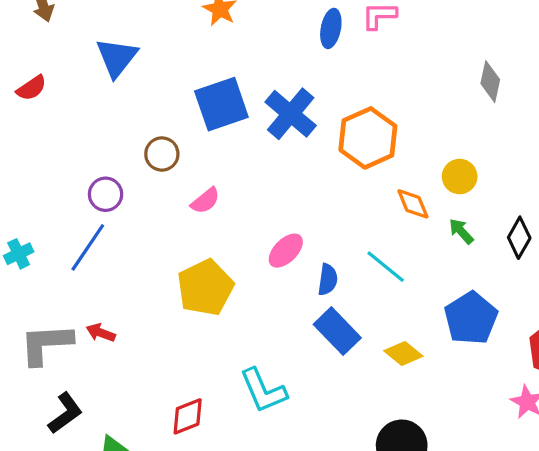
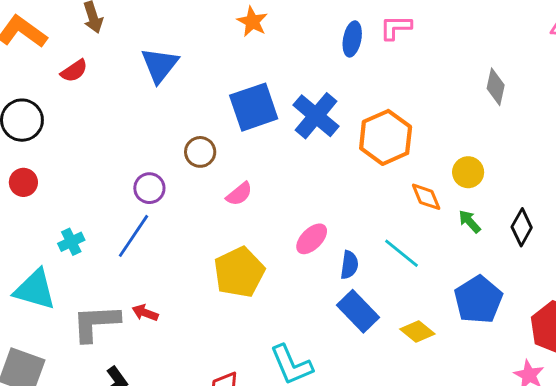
red semicircle: (31, 88) -> (74, 71), moved

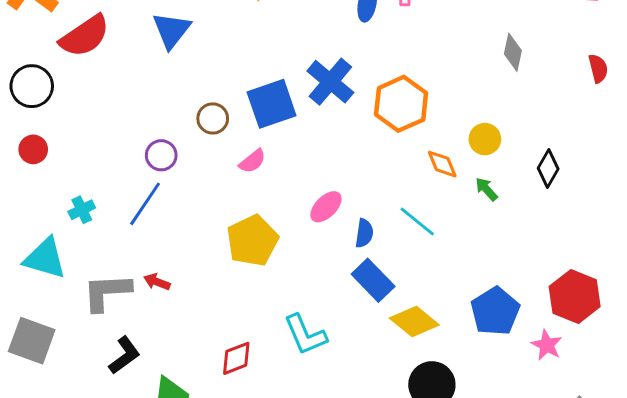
red semicircle: (74, 71) -> (85, 36), size x1.8
blue square: (254, 107) -> (272, 104), moved
black diamond: (522, 227) -> (548, 168), moved
blue pentagon: (478, 300) -> (495, 311), moved
yellow diamond: (417, 332) -> (414, 322), moved, size x1.4

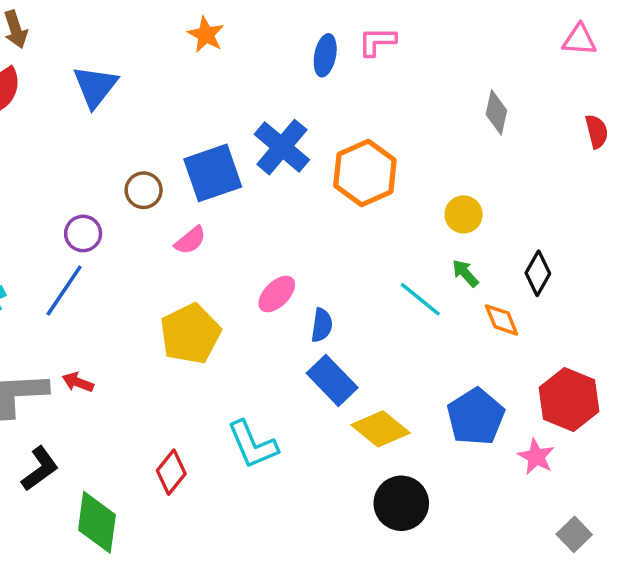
orange diamond: (442, 164) -> (502, 320), moved
black diamond: (548, 168) -> (538, 273), moved
cyan line: (417, 221) -> (420, 299), moved
red diamond: (236, 358) -> (171, 472), turned -30

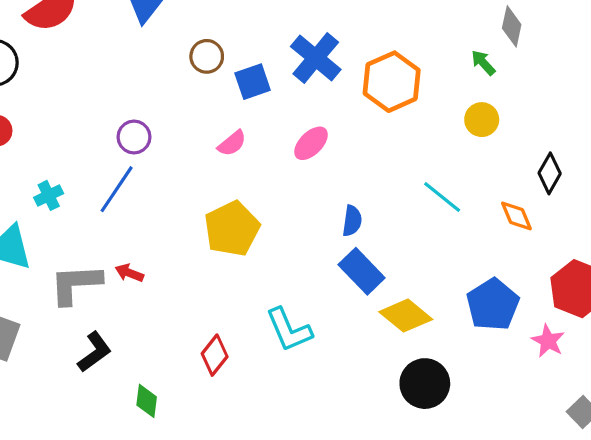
blue square: (213, 173) -> (253, 82), size x0.7
brown circle: (144, 190) -> (207, 56), moved
green arrow: (465, 273) -> (483, 63), moved
pink ellipse: (277, 294) -> (311, 143), moved
green diamond: (97, 522) -> (147, 401), size x0.6

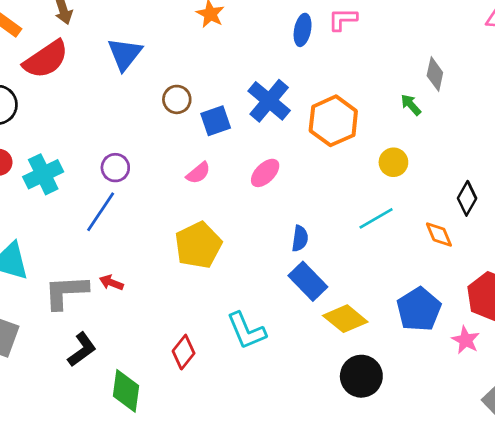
yellow circle: (482, 120) -> (393, 162), moved
cyan cross: (49, 195) -> (43, 174), moved, size x1.6
cyan line: (442, 197) -> (376, 218), turned -69
green diamond: (147, 401) -> (126, 391), size x1.5

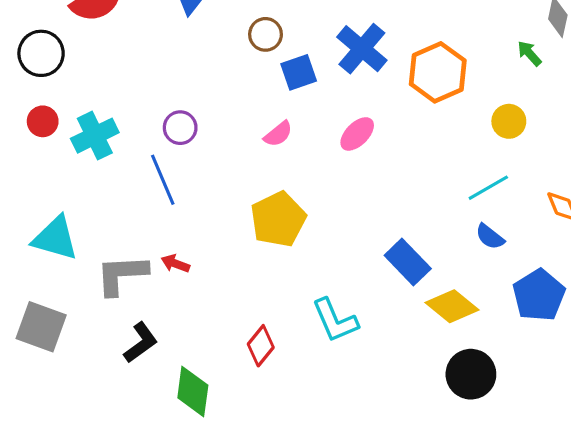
brown circle: (177, 99) -> (265, 34), moved
blue line: (101, 212) -> (163, 180), turned -57
blue semicircle: (300, 238) -> (490, 237), moved, turned 120

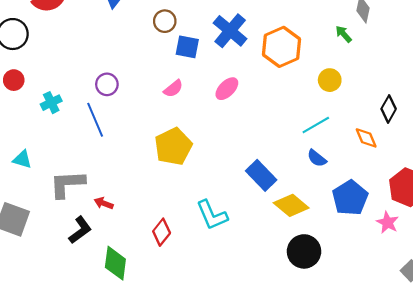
blue square: (299, 72) -> (187, 47), turned 30
cyan cross: (95, 136) -> (51, 103), moved, size x0.7
cyan triangle: (55, 238) -> (22, 159), size x0.6
red arrow: (175, 264) -> (104, 203), moved

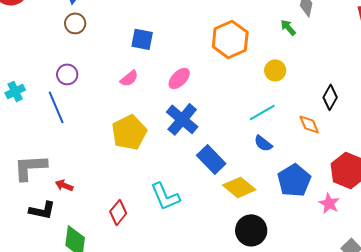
brown circle: (165, 21) -> (75, 23), moved
blue cross: (230, 31) -> (182, 119), moved
black L-shape: (80, 230) -> (42, 210), turned 48

